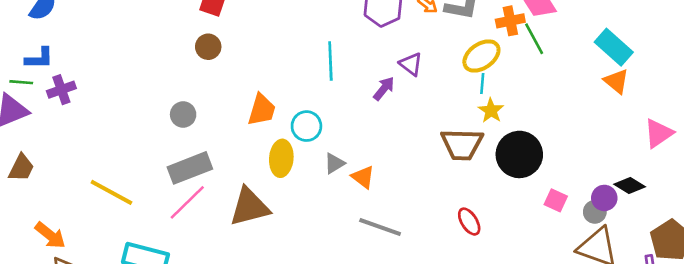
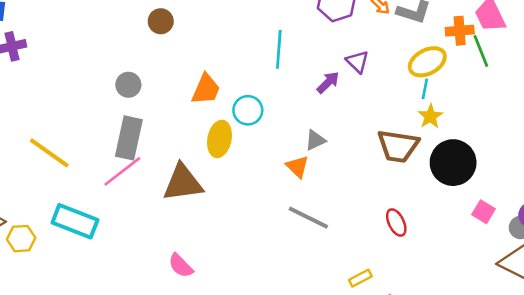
gray triangle: (334, 163) -> (315, 140), moved
gray rectangle: (190, 168) -> (129, 138), turned -63

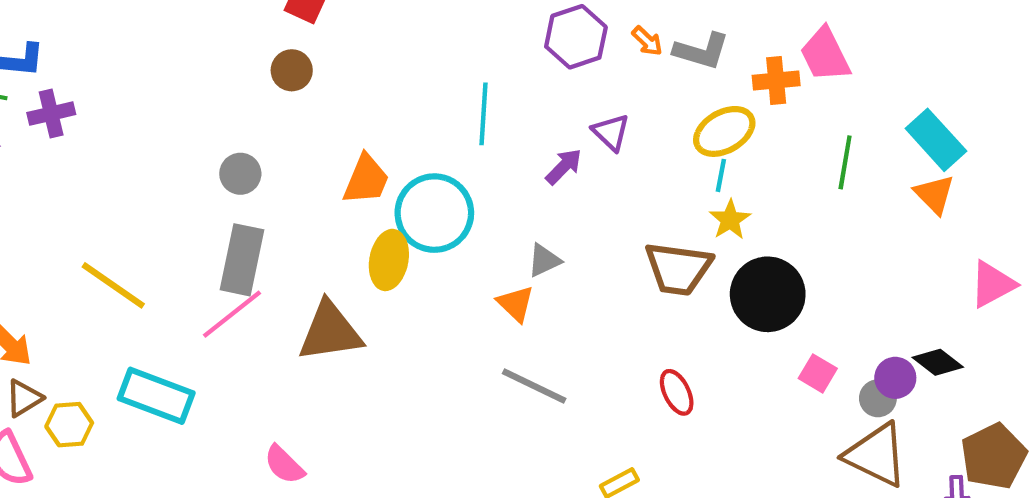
green line: (481, 51) -> (845, 162), moved, turned 32
cyan circle: (248, 110) -> (434, 213), size x1.6
pink semicircle: (181, 266) -> (284, 465), moved

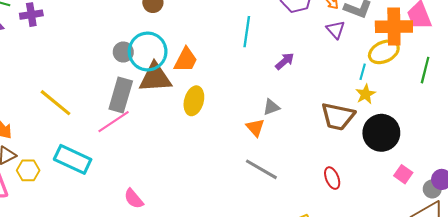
orange cross: (776, 81) -> (394, 27), size x1.6
yellow ellipse: (724, 131) -> (384, 52), moved
purple triangle: (611, 132) -> (336, 30), moved
cyan circle: (434, 213) -> (148, 51), moved
brown triangle: (330, 332) -> (155, 78), moved

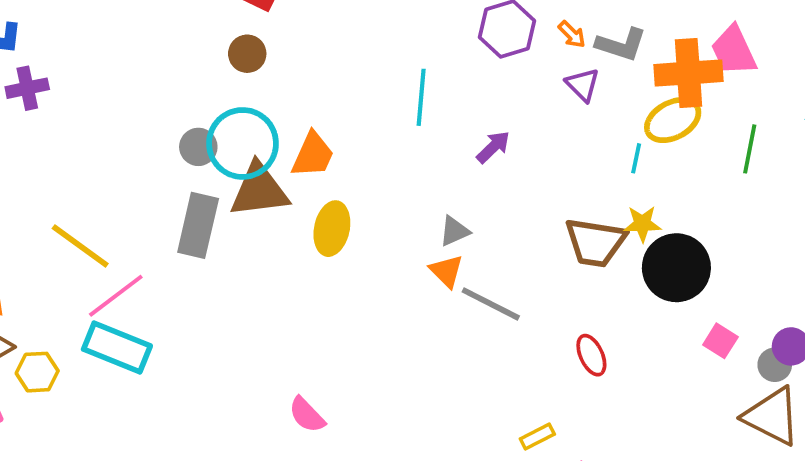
yellow star: (366, 94) -> (642, 224), moved, turned 30
gray triangle: (271, 107) -> (454, 231), moved
pink line: (114, 122) -> (116, 296), moved
gray line: (261, 169) -> (491, 304), moved
pink semicircle: (134, 199) -> (307, 415), moved

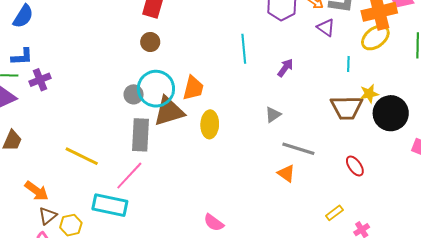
cyan line: (636, 158) -> (348, 64), moved
orange triangle: (446, 271) -> (286, 173), moved
pink line: (116, 296) -> (129, 176), moved

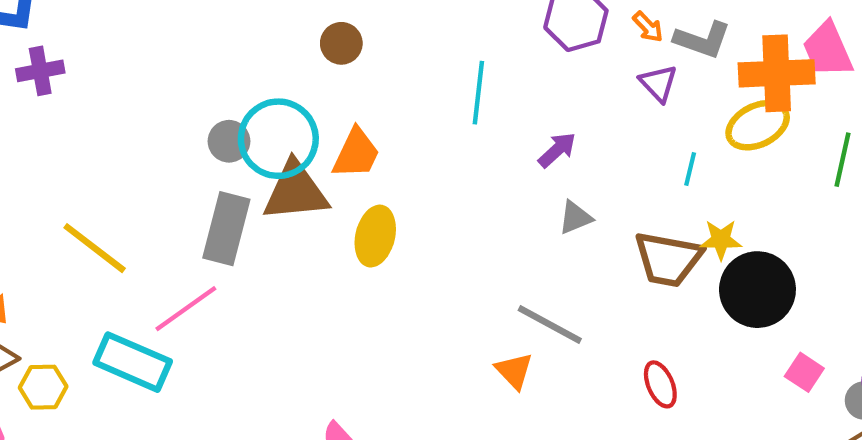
brown circle: (150, 42) -> (341, 43), moved
gray triangle: (273, 115) -> (575, 218), moved

